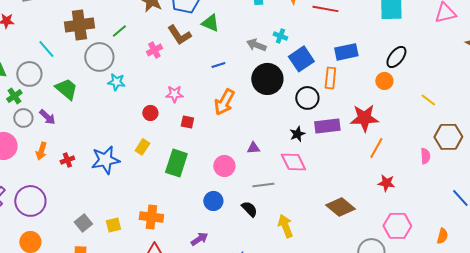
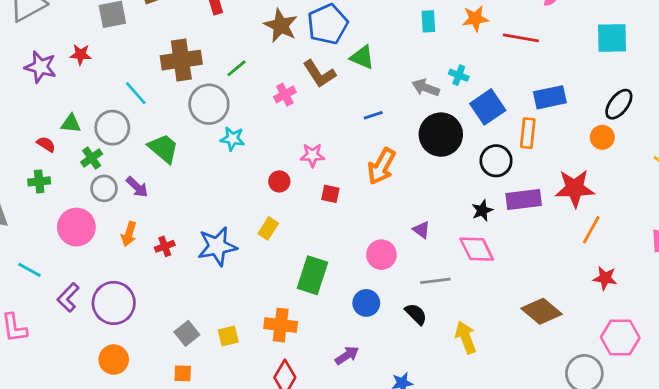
purple triangle: (253, 148) -> (421, 230), turned 40
green rectangle: (176, 163) -> (312, 275), moved

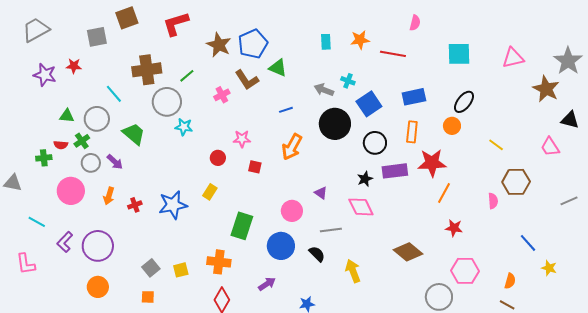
orange rectangle: (528, 133) -> (412, 132), moved
red semicircle: (46, 144) -> (61, 145), moved, turned 152
blue circle: (366, 303) -> (281, 246), size x1.4

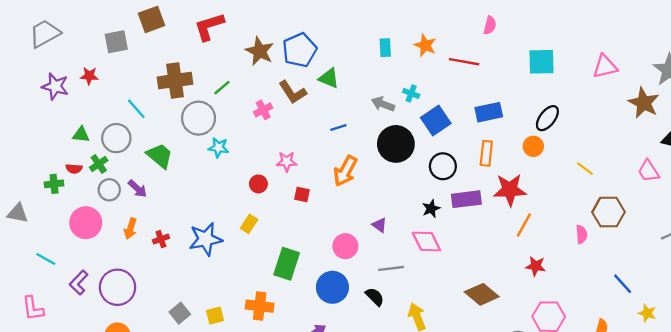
orange star: (360, 40) -> (425, 45), turned 30

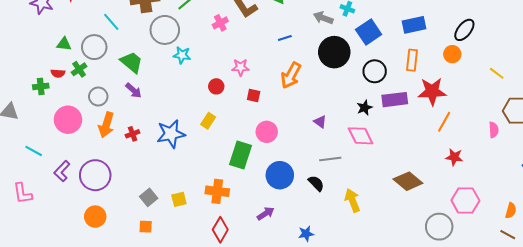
purple arrow: (137, 189) -> (134, 90), moved
gray circle: (109, 190) -> (98, 97), moved
orange arrow: (130, 229) -> (106, 125), size x1.4
pink circle: (345, 246) -> (267, 132), moved

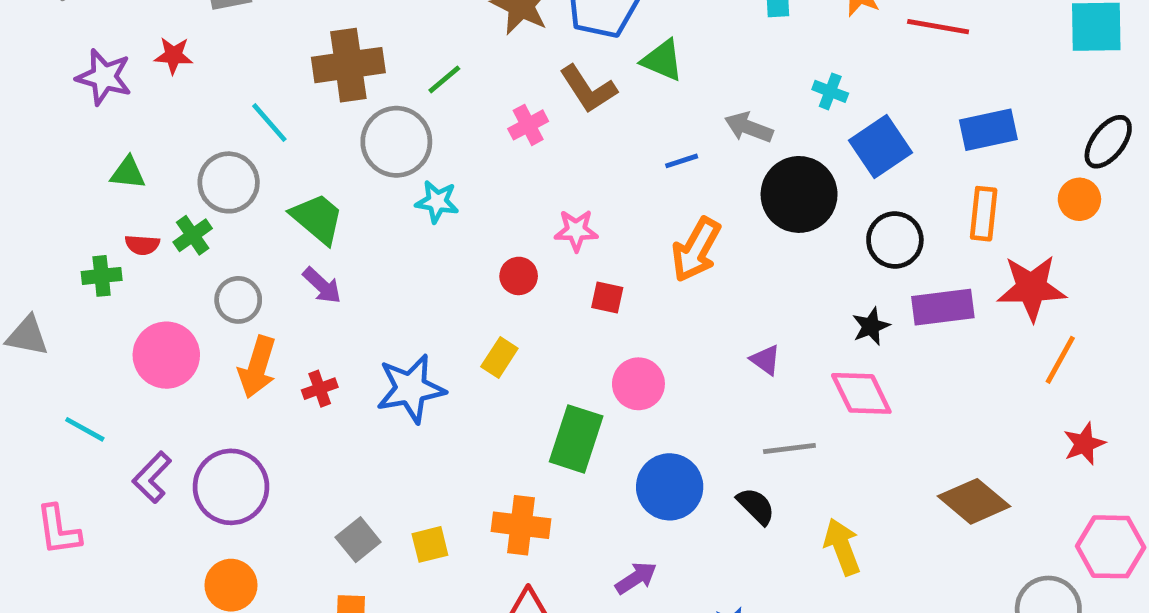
gray arrow: (323, 18) -> (749, 127), moved
green triangle: (64, 44) -> (128, 173), moved
red star: (454, 157) -> (1084, 444), turned -30

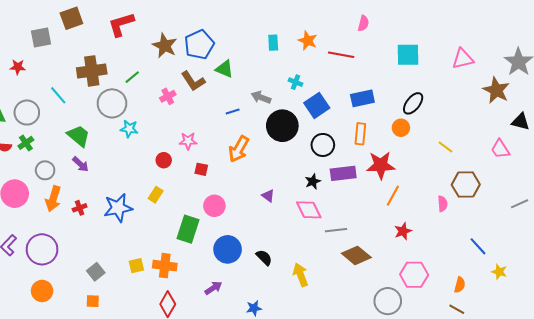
gray circle: (229, 182) -> (27, 113), moved
gray line: (789, 449) -> (336, 230), moved
yellow square: (430, 544) -> (136, 266), moved

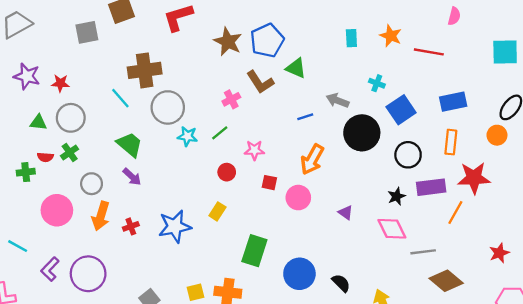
red star: (18, 67) -> (60, 83), moved
green line: (132, 77) -> (220, 133), moved
cyan line: (58, 95) -> (120, 98), moved
orange line: (393, 196) -> (455, 213), moved
pink circle: (214, 206) -> (298, 198), moved

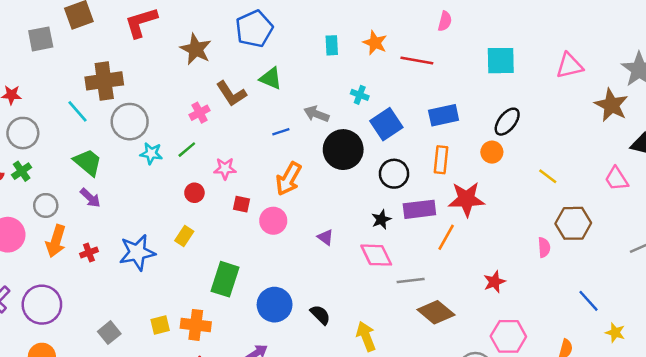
blue pentagon: (267, 40) -> (254, 29), moved

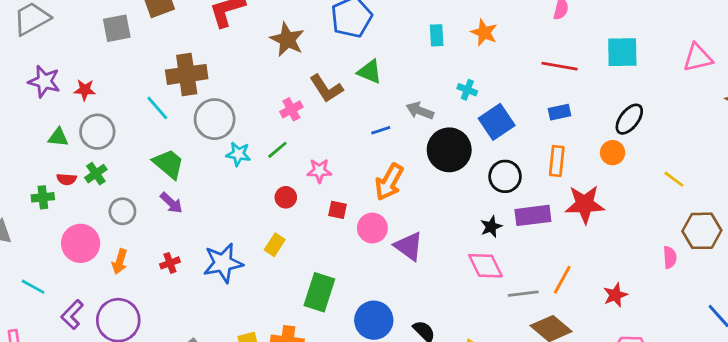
red line: (417, 61) -> (559, 66), moved
blue rectangle: (444, 115) -> (559, 112), size x0.7
purple triangle: (325, 237) -> (409, 246), moved, size x1.6
orange line: (446, 237) -> (562, 280), moved
orange arrow: (56, 241) -> (120, 262), moved, size x0.7

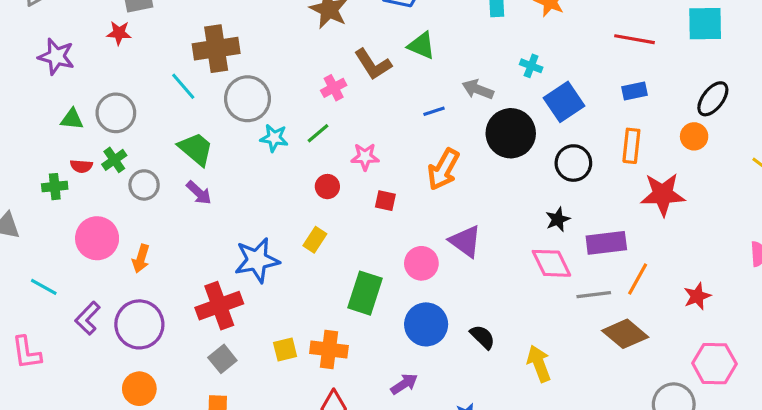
red star: (85, 90) -> (119, 33), moved
gray circle: (122, 211) -> (144, 185), moved
purple rectangle: (533, 215) -> (606, 243), moved
pink circle: (372, 228) -> (421, 263), moved
red cross: (170, 263) -> (219, 306), moved, size x2.0

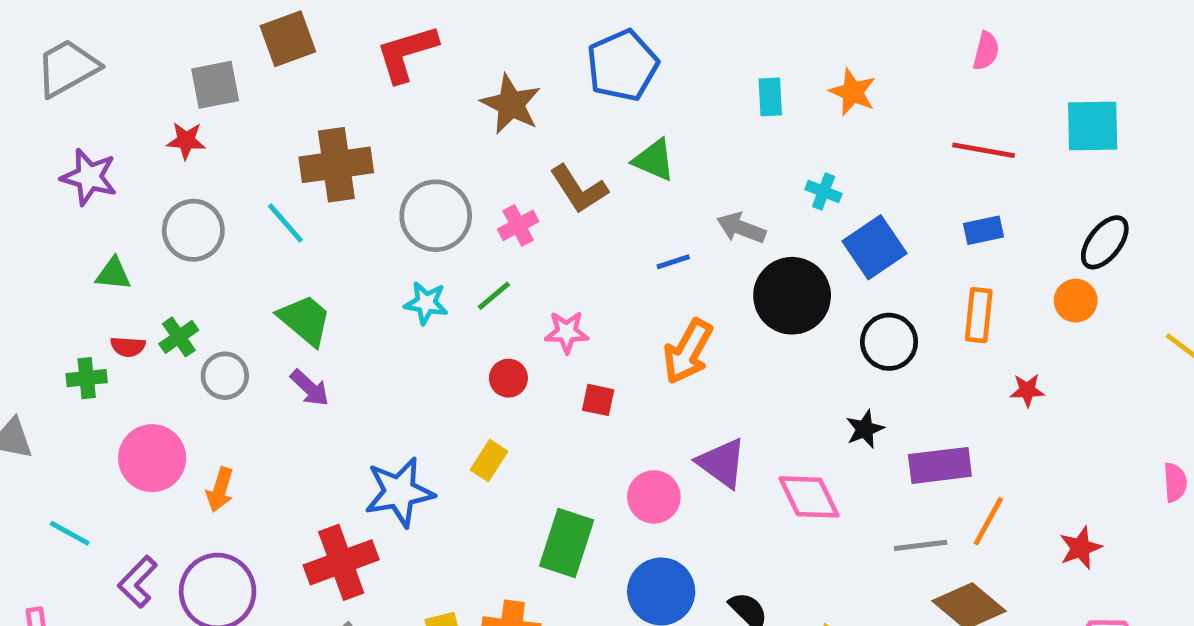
gray circle: (247, 99) -> (436, 216), moved
gray circle: (116, 113) -> (193, 230), moved
red star: (663, 194) -> (1027, 390), size x0.5
pink diamond: (551, 263) -> (809, 497), moved

